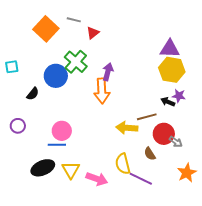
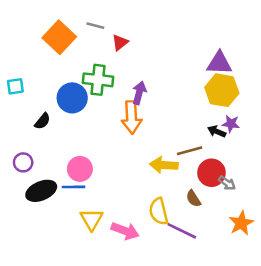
green cross: (76, 62) -> (98, 80), turned -35
black ellipse: (43, 168) -> (41, 191), moved

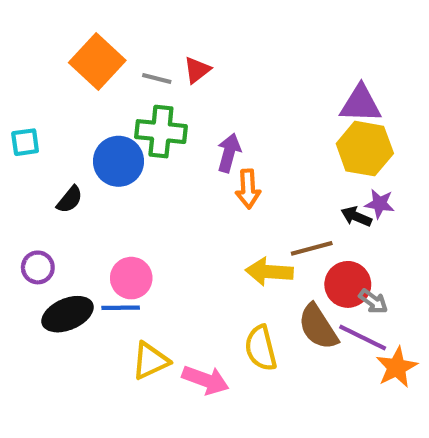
gray line: (95, 26) -> (157, 78), moved
orange arrow: (132, 117) -> (248, 189), moved, size x0.7
brown semicircle: (193, 199) -> (318, 327), size x1.6
yellow triangle: (92, 219) -> (150, 361), turned 35
purple line: (182, 231) -> (363, 337), moved

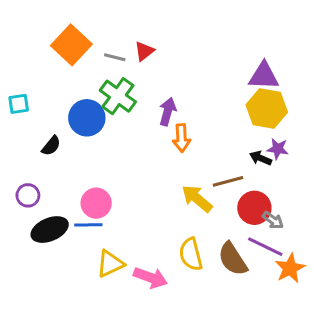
green cross: (161, 132) -> (118, 96), turned 30
yellow arrow: (269, 272) -> (197, 198), turned 36
brown semicircle: (318, 327) -> (233, 259), moved

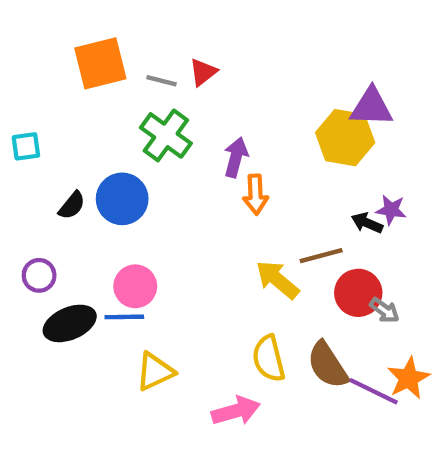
orange square: (71, 45) -> (100, 63), turned 33
yellow hexagon: (267, 109) -> (345, 138), moved
blue circle: (87, 118) -> (122, 199), moved
purple line: (265, 247) -> (374, 391), moved
pink arrow: (150, 278) -> (236, 411), moved, turned -36

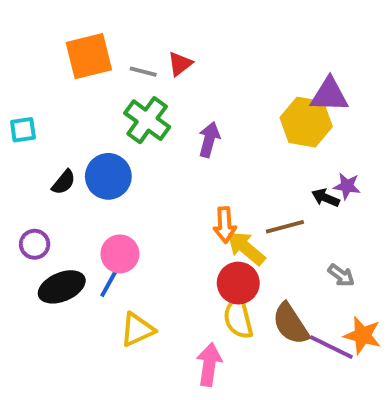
orange arrow: (255, 194) -> (225, 225), moved
red circle: (358, 293) -> (238, 283), moved
blue line: (124, 317) -> (110, 281), turned -60
orange star: (409, 378) -> (362, 335), turned -30
pink arrow: (236, 411) -> (209, 365), turned -66

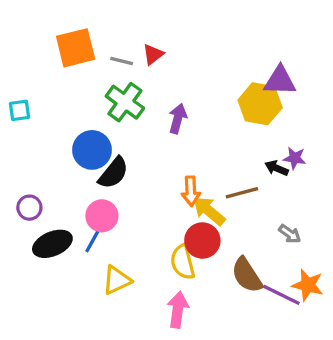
black semicircle: (64, 182) -> (113, 173), moved, size x1.5
yellow semicircle: (238, 318) -> (183, 262), moved

